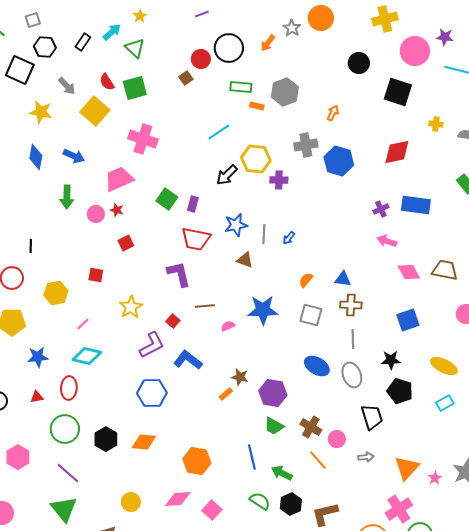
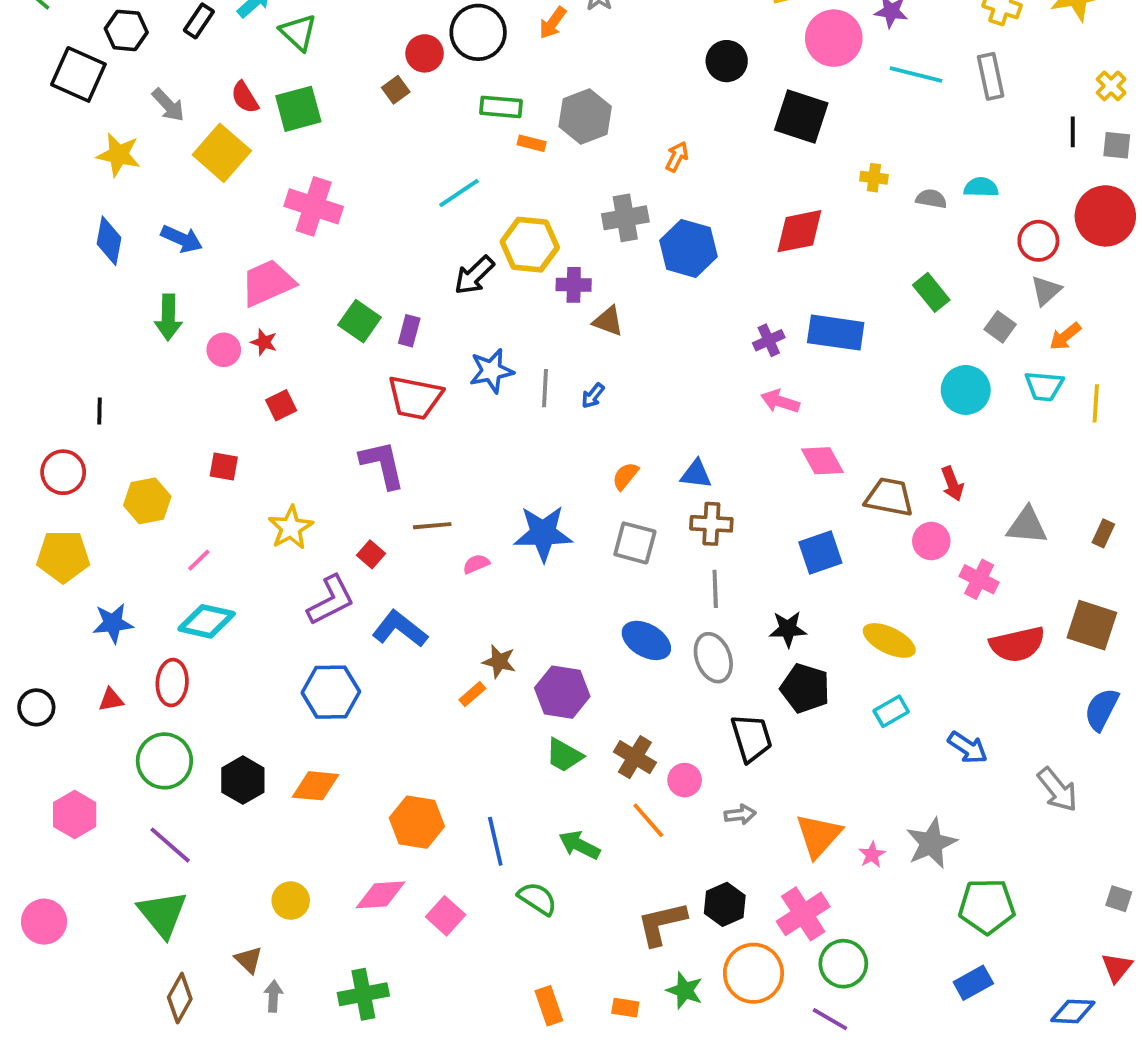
brown triangle: (245, 260) -> (608, 321), moved
brown trapezoid: (445, 270) -> (889, 497), moved
blue line: (252, 457) -> (495, 841), moved
black hexagon: (291, 504) -> (725, 904), moved

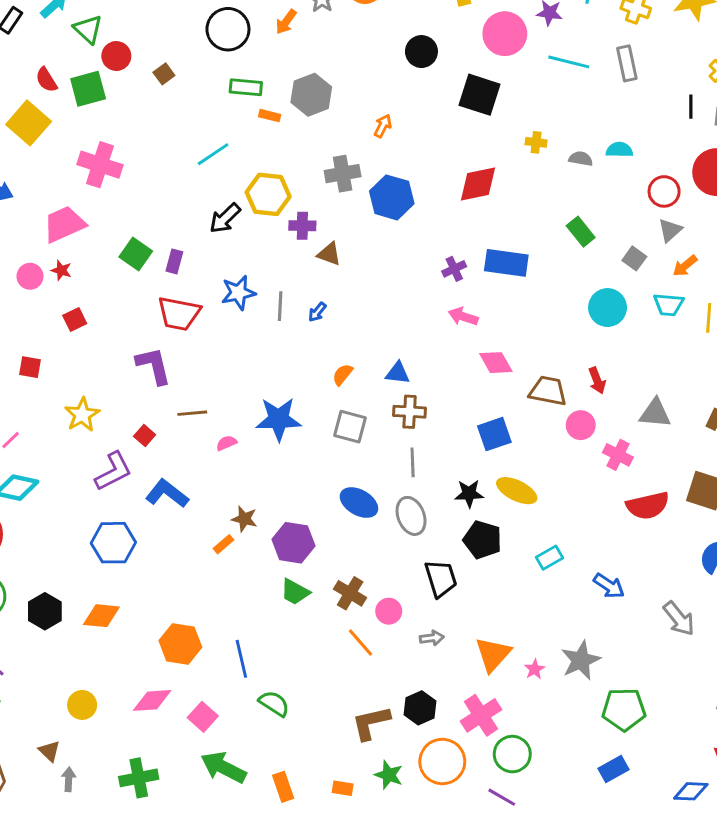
red circle: (425, 53) -> (116, 56), moved
yellow ellipse: (889, 640) -> (517, 491), moved
green arrow: (579, 845) -> (224, 767), moved, size x1.4

